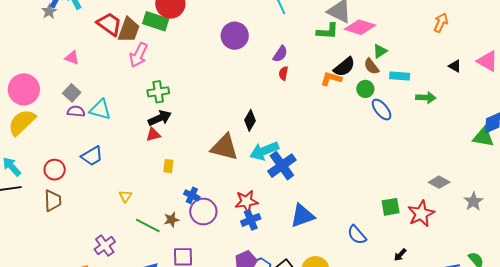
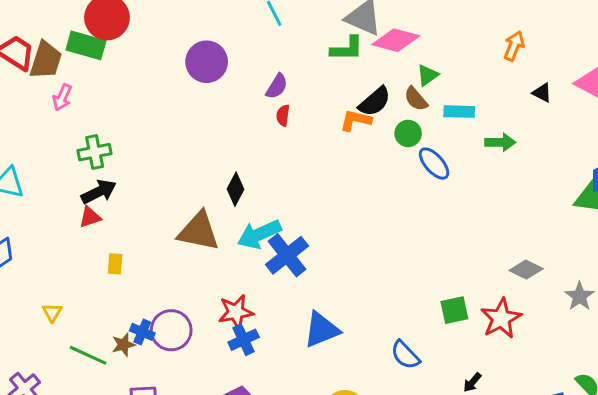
orange arrow: (441, 23) -> (514, 46), moved
pink arrow: (139, 55) -> (62, 97), size x0.7
blue cross: (192, 195) -> (142, 332), moved

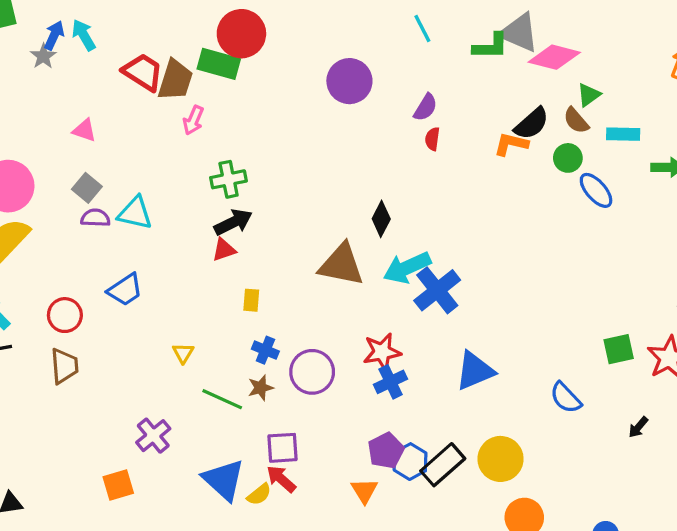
green L-shape: (347, 49) -> (491, 46), moved
blue cross: (142, 332) -> (265, 350), moved

